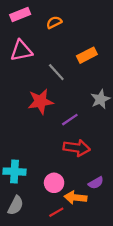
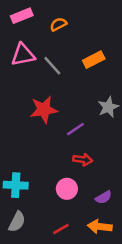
gray line: (56, 72) -> (52, 66), moved
red arrow: (77, 148) -> (83, 160), size x0.7
pink circle: (54, 183) -> (67, 189), moved
orange arrow: (76, 198) -> (100, 227), moved

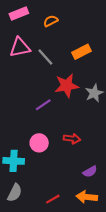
red star: (44, 110) -> (67, 86), moved
purple line: (75, 129) -> (43, 105), moved
pink circle: (67, 189) -> (39, 143), moved

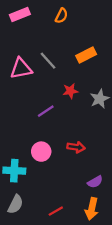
orange semicircle: (51, 21) -> (61, 16), moved, turned 144
pink triangle: (20, 47) -> (21, 68), moved
red star: (67, 86) -> (70, 91), size x0.6
orange arrow: (87, 197) -> (92, 209), turned -84

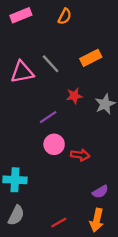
pink circle: (41, 152) -> (54, 144), moved

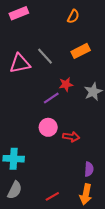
orange semicircle: (65, 16) -> (73, 16), moved
purple line: (48, 117) -> (51, 98), moved
purple semicircle: (100, 192) -> (89, 169), turned -56

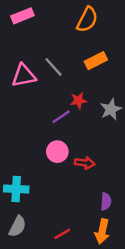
orange semicircle: (73, 16) -> (87, 20), size x1.5

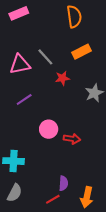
orange semicircle: (87, 20) -> (74, 17), turned -35
red star: (78, 101) -> (62, 78), moved
purple line: (61, 117) -> (24, 99), moved
purple semicircle: (106, 201) -> (63, 183), moved

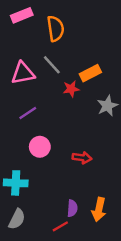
orange semicircle: (74, 17) -> (55, 29), moved
orange rectangle: (81, 52) -> (90, 73), moved
pink circle: (49, 129) -> (40, 147), moved
orange arrow: (87, 197) -> (99, 209), moved

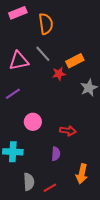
purple line: (28, 113) -> (13, 94), moved
purple semicircle: (72, 208) -> (56, 154), moved
gray semicircle: (17, 219) -> (29, 182), moved, turned -30

